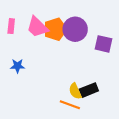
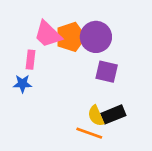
pink rectangle: (11, 26) -> (30, 60), moved
purple square: (103, 44) -> (107, 72), moved

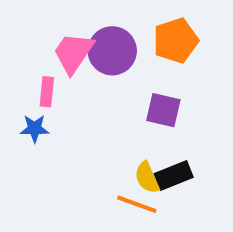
pink trapezoid: (48, 34) -> (73, 53), turned 80
orange pentagon: (71, 37) -> (176, 41), moved
purple circle: (96, 37) -> (112, 51), moved

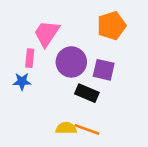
purple circle: (112, 51) -> (71, 62), moved
black rectangle: (174, 176) -> (87, 93), moved, turned 45
yellow semicircle: (147, 178) -> (66, 128), moved, turned 114

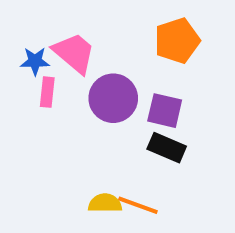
pink trapezoid: (47, 33) -> (74, 53), turned 96
blue star: (22, 81) -> (35, 61), moved
black rectangle: (87, 93) -> (167, 148), moved

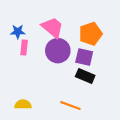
orange pentagon: (177, 41) -> (91, 34), moved
pink trapezoid: (74, 53) -> (53, 27), moved
yellow semicircle: (105, 203) -> (23, 104), moved

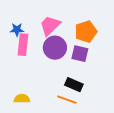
pink trapezoid: (53, 27) -> (50, 26), turned -85
pink rectangle: (24, 47) -> (23, 45), size x1.5
black rectangle: (85, 76) -> (74, 85), moved

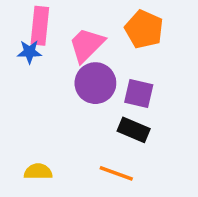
orange pentagon: (86, 32) -> (144, 29), moved, turned -30
pink rectangle: (23, 45) -> (40, 26), moved
black rectangle: (74, 85) -> (134, 130), moved

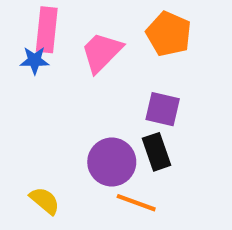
purple circle: (95, 83) -> (112, 162), moved
black rectangle: (134, 130) -> (157, 152), turned 48
yellow semicircle: (38, 172) -> (45, 201), turned 40

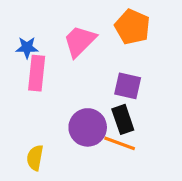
pink rectangle: (47, 30) -> (37, 73), moved
yellow semicircle: (45, 201) -> (35, 158), turned -120
orange line: (136, 203) -> (120, 143), moved

